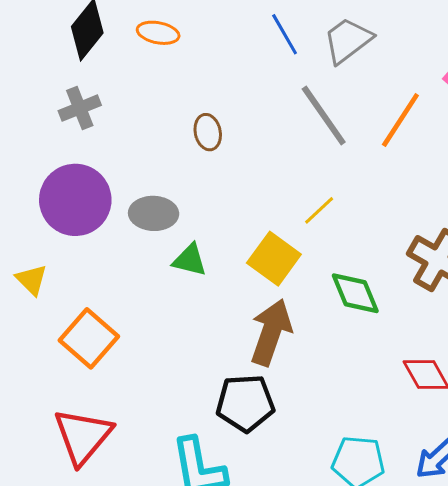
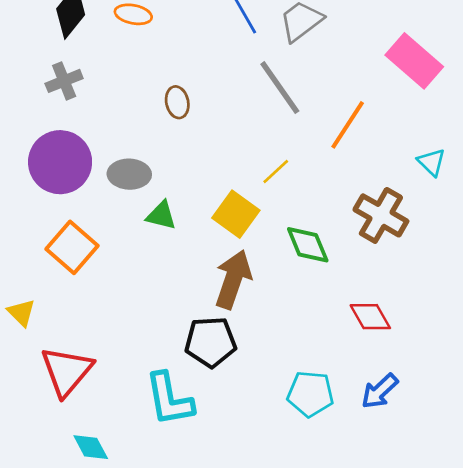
orange line: (400, 120) -> (348, 125), moved
yellow triangle: (32, 280) -> (21, 313), moved
orange square: (89, 338) -> (72, 247), moved

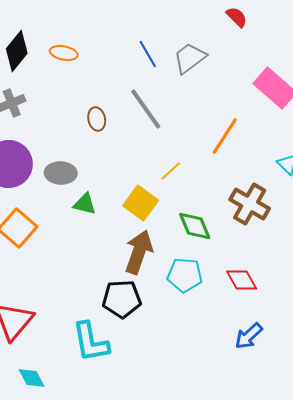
gray line: (280, 88) -> (146, 109), moved
cyan pentagon: (310, 394) -> (185, 275), moved

